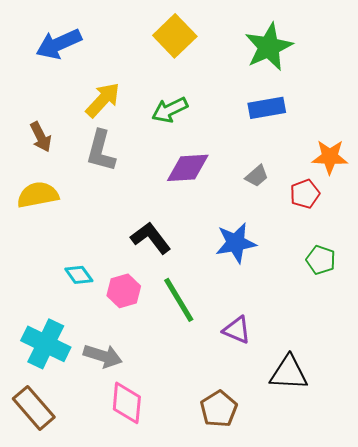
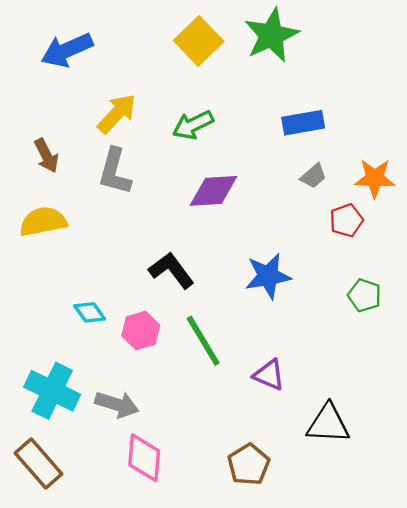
green star: (269, 47) -> (271, 35), moved
gray trapezoid: (257, 176) -> (313, 176), moved

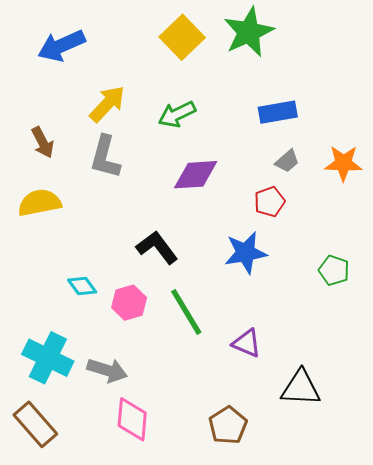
red pentagon: (346, 220) -> (269, 202), moved

